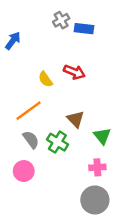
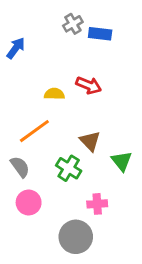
yellow semicircle: (45, 79) -> (54, 94), turned 126
gray semicircle: (31, 140) -> (20, 167), moved
pink cross: (97, 167) -> (97, 204), moved
gray circle: (95, 200) -> (76, 237), moved

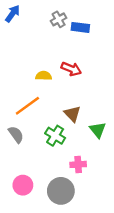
blue arrow: (16, 48) -> (12, 14), moved
pink circle: (29, 203) -> (23, 185), moved

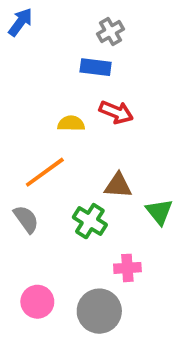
gray cross: (59, 19) -> (111, 31), moved
blue rectangle: (80, 27) -> (96, 67), moved
brown triangle: (72, 114) -> (118, 185), turned -42

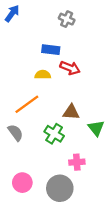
gray cross: (111, 31) -> (67, 19), turned -35
blue rectangle: (96, 67) -> (51, 50), moved

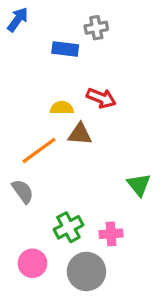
gray cross: (67, 19) -> (96, 28), turned -35
blue rectangle: (51, 50) -> (65, 49), moved
brown triangle: (71, 112) -> (80, 134), moved
green cross: (54, 134) -> (68, 227), moved, turned 30

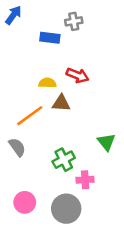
green cross: (68, 227) -> (64, 160), moved

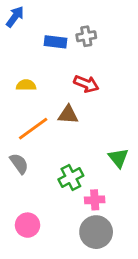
gray cross: (74, 21) -> (86, 36), moved
yellow semicircle: (47, 83) -> (26, 85), moved
gray circle: (66, 209) -> (96, 232), moved

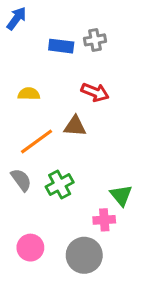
green triangle: (118, 158) -> (121, 195), moved
green cross: (71, 177) -> (60, 185), moved
gray circle: (96, 232) -> (84, 255), moved

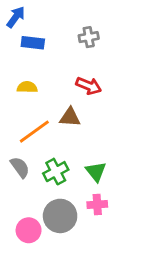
blue rectangle: (61, 46) -> (33, 43), moved
green triangle: (121, 195) -> (96, 172), moved
gray circle: (84, 255) -> (60, 216), moved

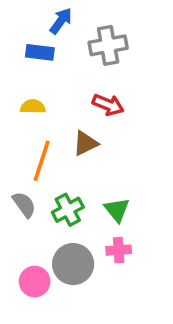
blue arrow: (16, 17) -> (61, 21), moved
gray cross: (89, 37) -> (108, 45), size x1.5
brown triangle: (70, 117) -> (85, 143), turned -30
orange line: (34, 132) -> (42, 161), turned -36

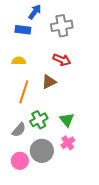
gray semicircle: (24, 205) -> (19, 130), moved, turned 77
pink cross: (119, 250) -> (68, 143), turned -32

